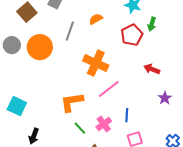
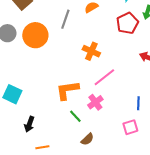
orange cross: (96, 63) -> (91, 51), size x0.7
blue line: (127, 115) -> (138, 103), moved
pink cross: (104, 124) -> (95, 102), moved

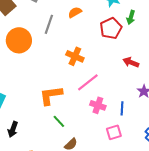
pink cross: (95, 102) -> (98, 105), moved, turned -35

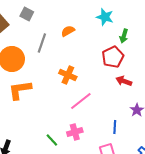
red pentagon: (111, 28) -> (113, 57), moved
orange L-shape: (51, 95) -> (20, 90), moved
pink cross: (98, 105) -> (75, 132), moved, turned -35

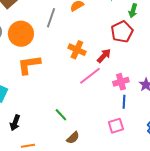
red arrow: (124, 81) -> (104, 56), moved, turned 112
pink cross: (75, 132) -> (121, 82), moved

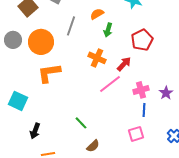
green arrow: (133, 11) -> (108, 30), moved

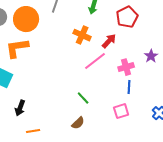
orange L-shape: (49, 73) -> (17, 48), moved
purple star: (166, 93) -> (151, 56), moved
green line: (81, 123) -> (83, 98), moved

